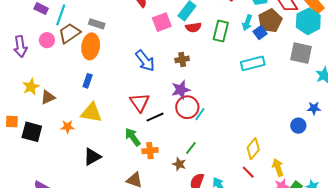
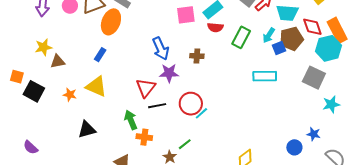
purple star: (181, 90) -> (169, 73), moved

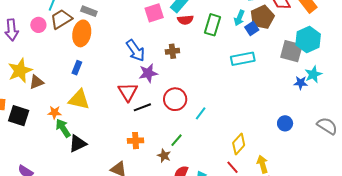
yellow star: (44, 47) -> (20, 71), size x1.4
cyan hexagon: (328, 48) -> (308, 40), moved
cyan line: (201, 113) -> (201, 113), moved
green arrow: (131, 120) -> (63, 128), moved
blue star: (314, 134) -> (301, 83), moved

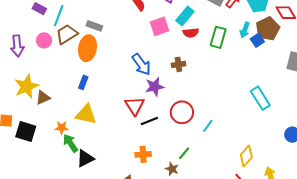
cyan rectangle: (243, 59) -> (260, 98), moved, turned 70

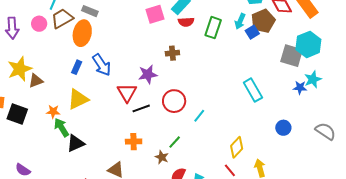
blue arrow: (141, 64) -> (102, 65), moved
yellow triangle: (86, 114) -> (78, 99), turned -40

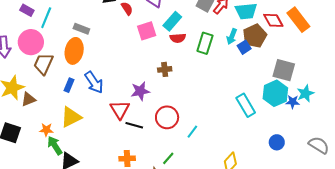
brown trapezoid: (62, 18) -> (43, 64), moved, turned -35
pink circle: (39, 24) -> (31, 42), size x1.6
cyan hexagon: (308, 44) -> (275, 93), moved
black line: (141, 108) -> (134, 125), turned 36

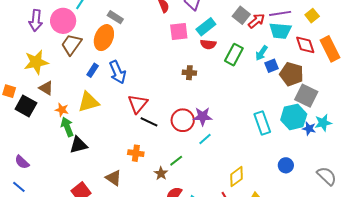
brown pentagon: (255, 36) -> (291, 74), moved, turned 30
purple star: (140, 91) -> (203, 116), moved
brown triangle: (28, 99) -> (46, 88), moved, turned 42

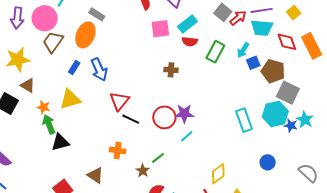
cyan star: (323, 123) -> (305, 120), turned -30

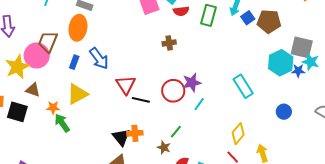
pink circle: (45, 18) -> (37, 55), moved
gray square: (288, 93) -> (302, 47), moved
cyan rectangle: (244, 120) -> (243, 86), moved
black triangle: (60, 142) -> (121, 137), moved, turned -42

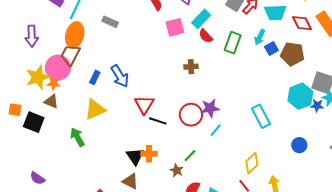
red semicircle: (181, 11) -> (206, 36), turned 49
orange ellipse: (78, 28) -> (75, 35), moved
orange star: (53, 108) -> (54, 84), moved

